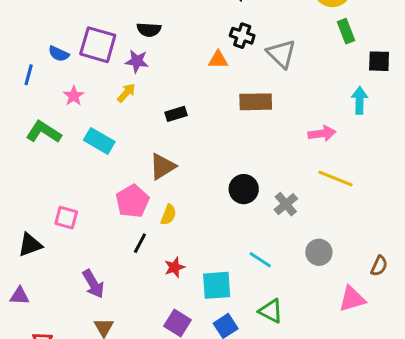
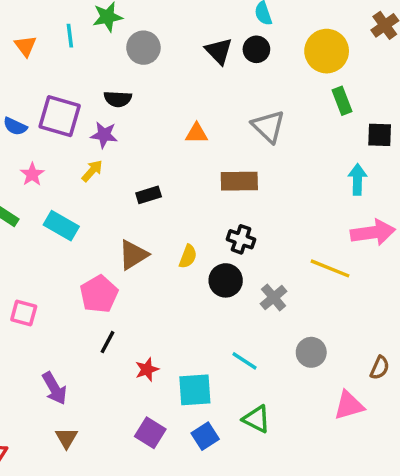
black cross: (242, 36) -> (241, 239), moved
pink arrow: (322, 133) -> (373, 232), moved, size x1.4
yellow semicircle: (168, 215) -> (188, 256), moved

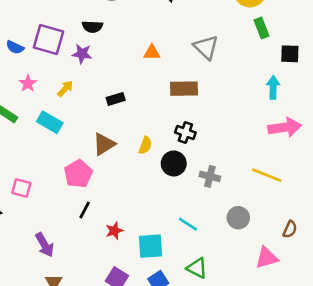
yellow arrow: (92, 171) -> (65, 89), moved
yellow line: (330, 268) -> (267, 175), moved
gray cross: (274, 298) -> (210, 176), turned -36

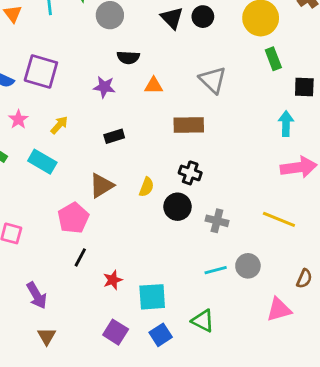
black semicircle: (92, 27) -> (128, 57), moved
purple star: (82, 54) -> (104, 87), moved
cyan line: (188, 224) -> (216, 270), moved, turned -48

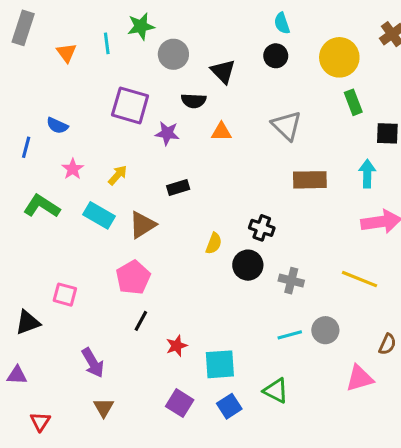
black triangle: (172, 18) -> (223, 71), moved
purple square: (41, 71) -> (130, 105), moved
brown rectangle: (189, 125) -> (310, 180), moved
brown triangle: (101, 186) -> (142, 225), moved

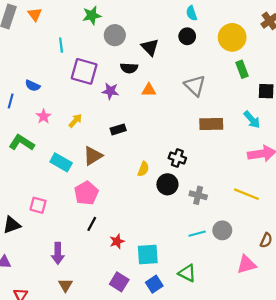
cyan line: (107, 43) -> (61, 45), moved
orange triangle: (66, 53) -> (35, 14), moved
cyan arrow: (367, 174) -> (252, 120), turned 138
cyan rectangle: (99, 215) -> (61, 162), moved
purple arrow: (93, 363) -> (58, 253), turned 30

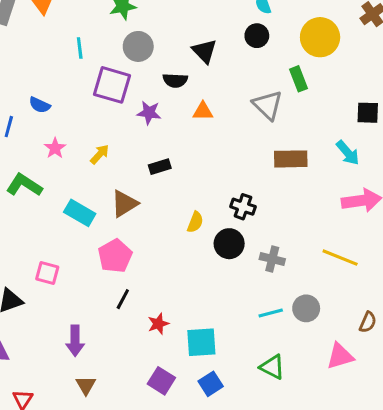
gray circle: (115, 35) -> (138, 46), moved
green rectangle: (242, 69) -> (298, 79), moved
green triangle: (187, 273) -> (272, 367), moved

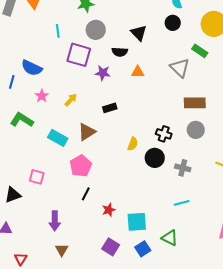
green rectangle: (298, 79) -> (200, 51), turned -35
blue semicircle: (40, 105) -> (32, 68), size x1.5
gray circle: (306, 308) -> (196, 130), moved
green triangle: (272, 367) -> (170, 238), moved

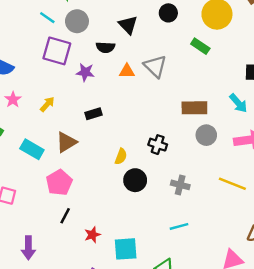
cyan line: (58, 31) -> (47, 18), moved, turned -48
gray triangle: (180, 68) -> (155, 66), moved
gray circle: (196, 130) -> (206, 135), moved
black circle: (155, 158) -> (135, 180), moved

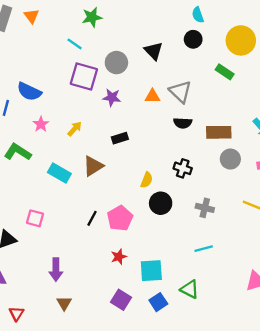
gray circle: (77, 21) -> (116, 63), moved
black semicircle: (105, 47) -> (183, 123), moved
pink pentagon: (59, 183) -> (120, 218), moved
black line: (65, 216) -> (92, 218), moved

